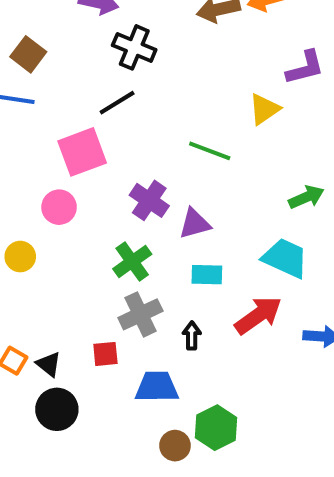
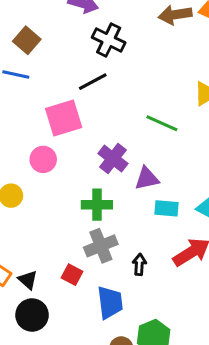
green cross: (132, 261) -> (97, 205), turned 32
cyan rectangle: (207, 275) -> (166, 208), moved
red square: (105, 354) -> (72, 275), turned 30
blue trapezoid: (157, 387) -> (110, 302), turned 80

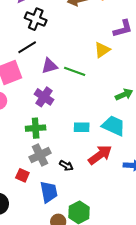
purple triangle: (147, 178) -> (49, 66), moved
black arrow: (139, 265) -> (66, 166), turned 120

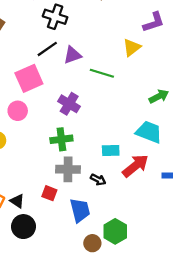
purple triangle: (49, 66) -> (72, 55), moved
cyan rectangle: (82, 127) -> (111, 151), moved
gray cross: (40, 155) -> (68, 169), turned 30

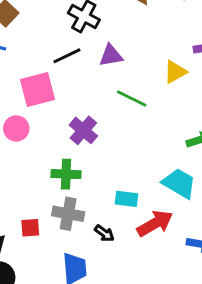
purple triangle: (72, 55) -> (111, 56), moved
red square: (49, 193) -> (30, 228), moved, turned -35

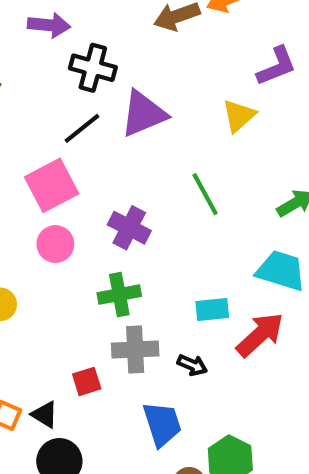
purple triangle: (111, 56) -> (143, 114), size x1.4
green line: (132, 98) -> (205, 194), moved, turned 48
pink circle: (16, 128) -> (55, 244), moved

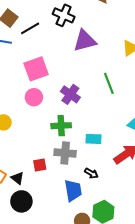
black line: (82, 128) -> (30, 28), moved
cyan rectangle: (212, 309) -> (94, 139), moved
black arrow: (192, 365) -> (91, 173), moved

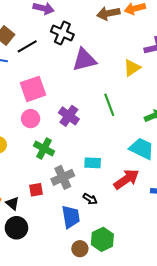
green cross: (61, 126) -> (44, 148), moved, turned 30
gray cross: (65, 153) -> (63, 177), turned -30

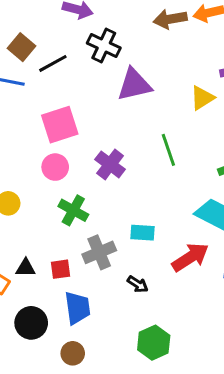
black triangle: (13, 203) -> (26, 268), moved, turned -40
blue trapezoid: (71, 217) -> (77, 308), moved
brown circle: (80, 249) -> (73, 353), moved

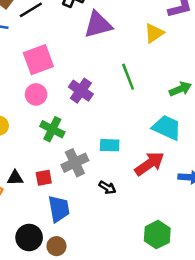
black circle: (31, 323) -> (29, 238), moved
green hexagon: (154, 343) -> (157, 235), moved

